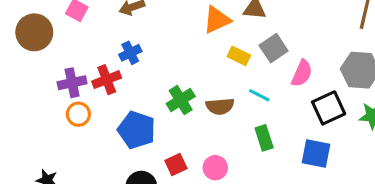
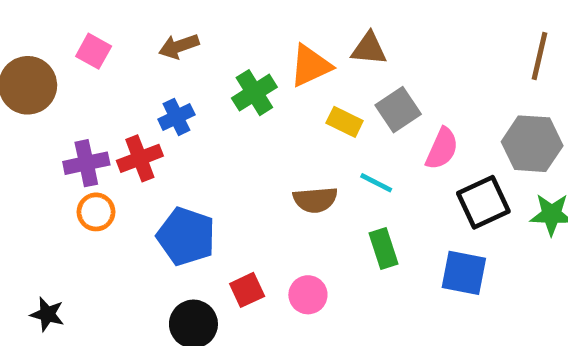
green cross: (181, 100) -> (254, 93), moved

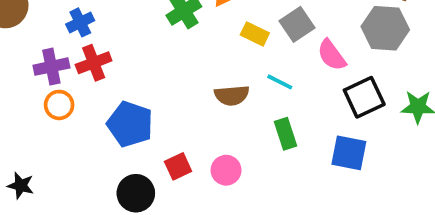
blue cross: (176, 117) -> (80, 22), moved
gray hexagon: (532, 144) -> (385, 28), moved
pink semicircle: (442, 149) -> (332, 55), turned 120

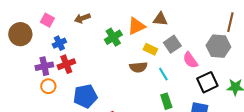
cyan line: (280, 82) -> (163, 74), turned 32
brown semicircle: (232, 95) -> (138, 67), moved
blue pentagon: (130, 124) -> (85, 96), turned -30

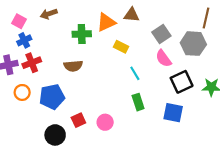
pink square: (47, 20) -> (19, 21), moved
green cross: (113, 37) -> (82, 34), turned 30
gray square: (172, 44) -> (161, 34), moved
brown semicircle: (138, 67) -> (73, 66), moved
orange circle: (48, 86) -> (22, 92), moved

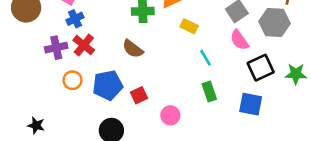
red cross: (32, 63) -> (84, 45), turned -30
brown semicircle: (73, 66) -> (133, 49), turned 42
red square: (78, 120) -> (139, 95), moved

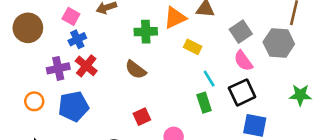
black square: (261, 68) -> (242, 92), moved
orange circle: (72, 80) -> (34, 101), moved
blue pentagon: (108, 85) -> (74, 106), moved
green rectangle: (209, 92) -> (204, 103), moved

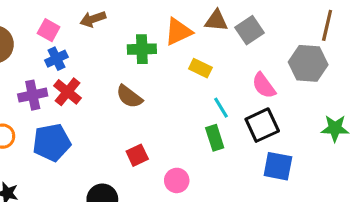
gray square: (241, 32) -> (249, 30), moved

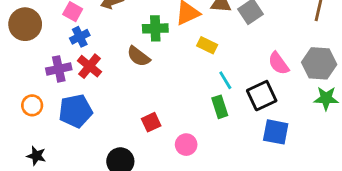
gray hexagon: (308, 63) -> (319, 63), moved
pink semicircle: (264, 86) -> (279, 63), moved
brown semicircle: (129, 97) -> (139, 56), moved

